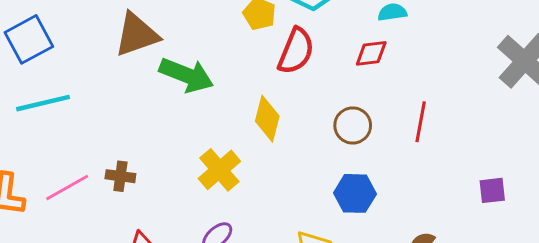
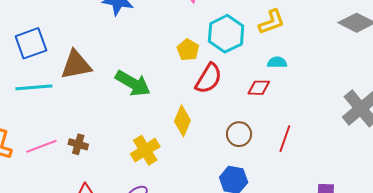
brown triangle: (137, 35) -> (76, 65), moved

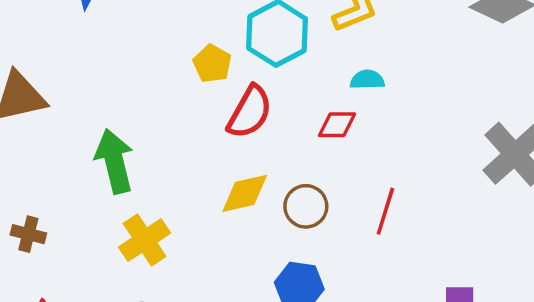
green arrow: (133, 83) -> (114, 161), moved, turned -132
yellow diamond: (182, 121) -> (245, 193), moved, turned 56

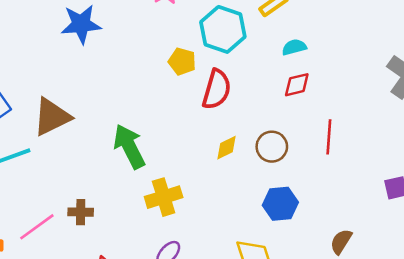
red diamond: (337, 125) -> (297, 85), moved
yellow diamond: (245, 193) -> (226, 148), size x0.7
yellow cross: (145, 240) -> (164, 197), turned 30

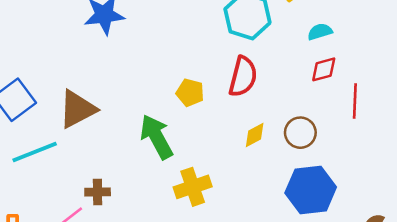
yellow pentagon: (182, 61) -> (190, 93), moved
red line: (329, 137) -> (355, 101), moved
blue hexagon: (280, 204) -> (311, 190), size x1.4
brown cross: (81, 212) -> (98, 192), moved

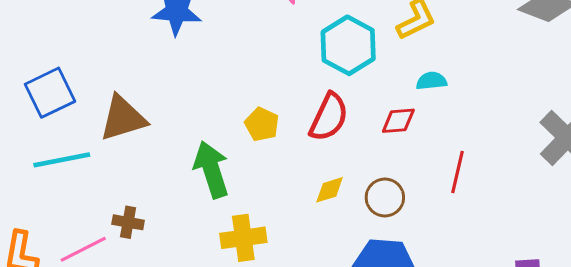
red diamond: (324, 69) -> (398, 121), moved

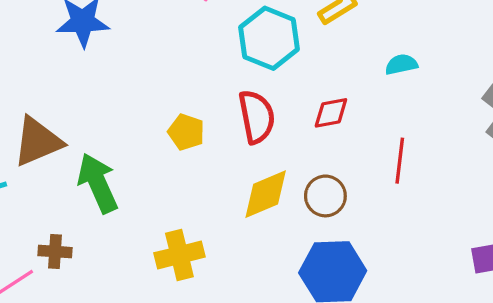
cyan semicircle: (431, 81) -> (401, 64), moved
red semicircle: (329, 117) -> (257, 117), turned -30
green arrow: (211, 170) -> (98, 183), moved
yellow diamond: (330, 190) -> (266, 194), size x1.6

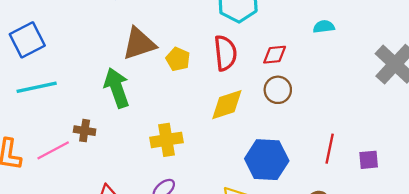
brown triangle: (38, 141) -> (139, 44), moved
red line: (400, 161) -> (330, 149), moved
brown circle: (325, 196) -> (278, 90), moved

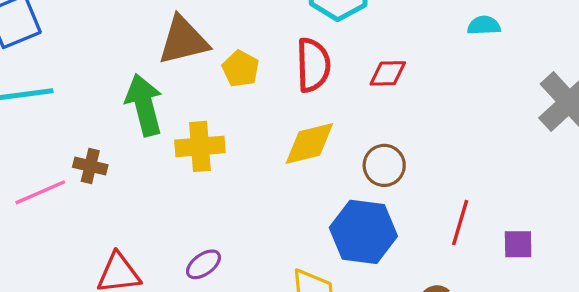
cyan semicircle: (324, 27) -> (484, 25), moved
brown circle: (278, 90) -> (384, 165), moved
yellow cross: (167, 140) -> (200, 146), moved

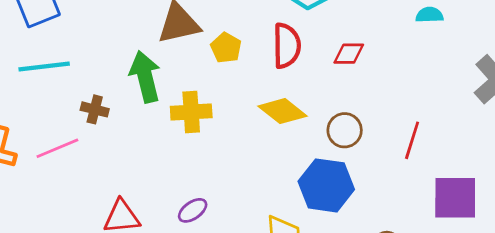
yellow diamond: (309, 144) -> (282, 111), turned 51
brown cross: (90, 166) -> (95, 109), moved
red line: (460, 223) -> (412, 140), moved
purple square: (518, 244) -> (455, 198), size x1.8

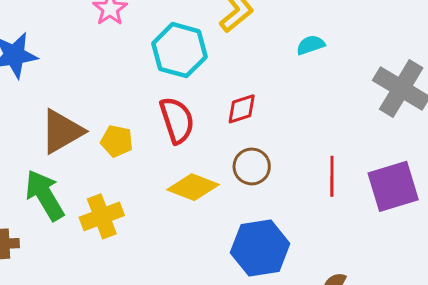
brown circle: (345, 130) -> (252, 166), moved
purple square: (455, 198) -> (393, 186), moved

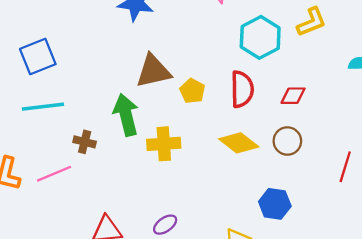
blue hexagon: (260, 248) -> (275, 204), size x0.7

